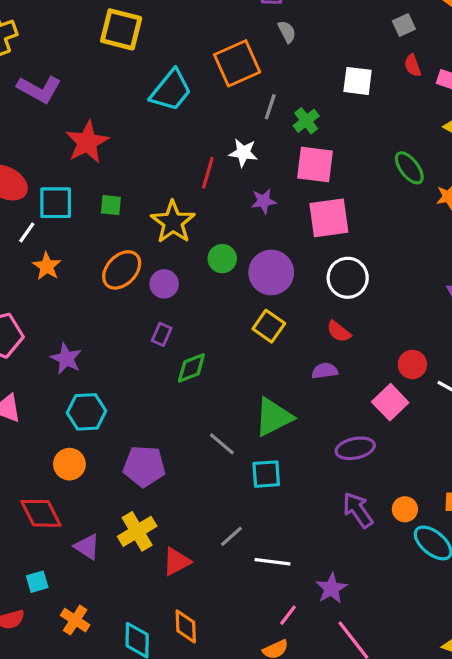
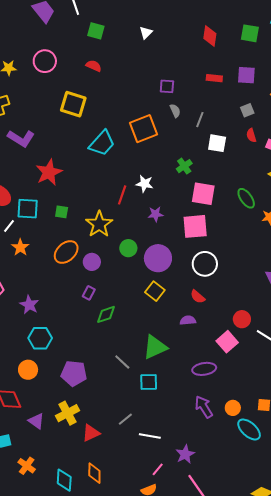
gray line: (270, 107) -> (200, 120), moved
pink square: (315, 165) -> (203, 194), moved

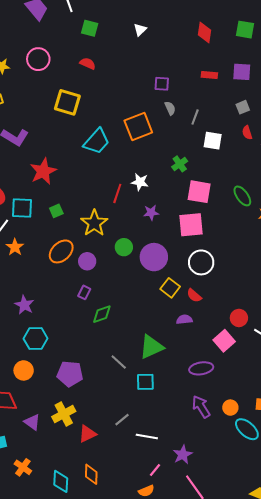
green square: (62, 212) -> (56, 211), turned -32
yellow square: (155, 291) -> (170, 288), moved

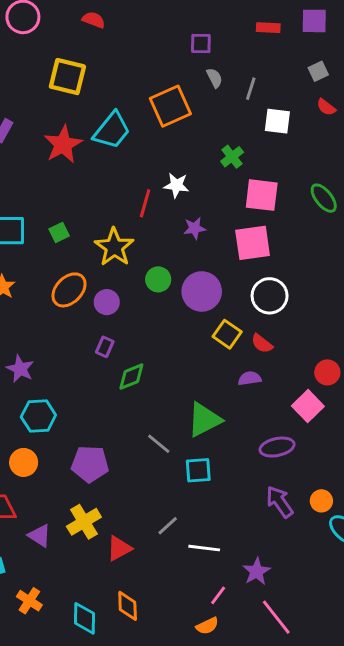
red semicircle: (247, 133) -> (326, 107), turned -32
red star: (43, 171) -> (63, 144), moved

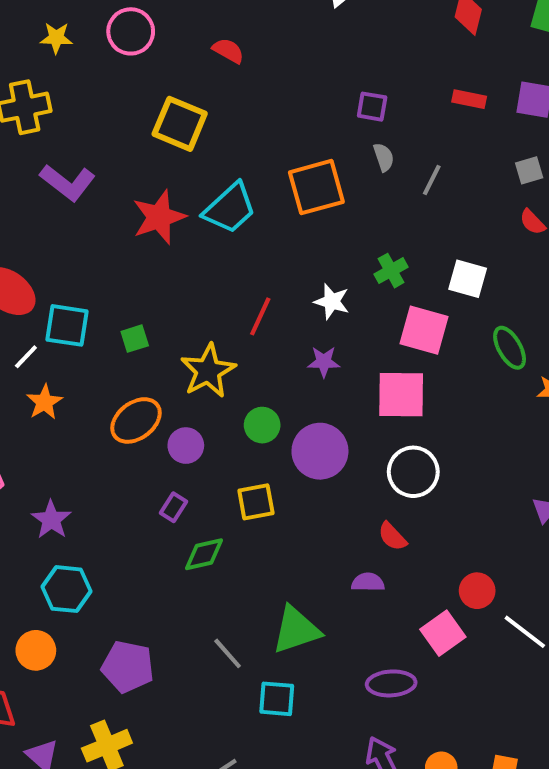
white square: (277, 121) -> (468, 279), moved
white star: (176, 185) -> (332, 301), moved
yellow square: (227, 334) -> (256, 502), moved, turned 36

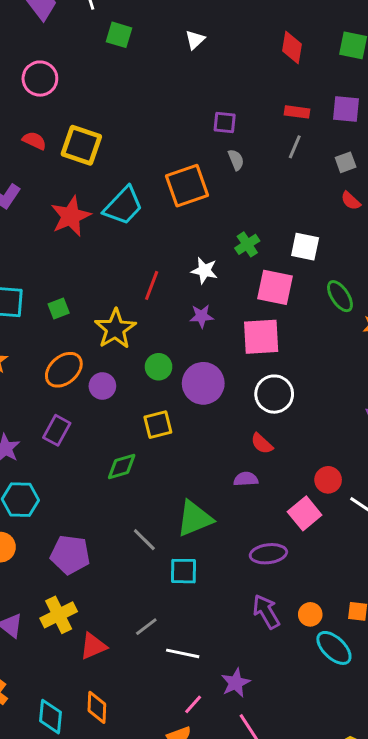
red semicircle: (228, 51) -> (34, 141), moved
gray line: (432, 180) -> (295, 147), moved
purple rectangle: (173, 507) -> (57, 430), moved, size x1.4

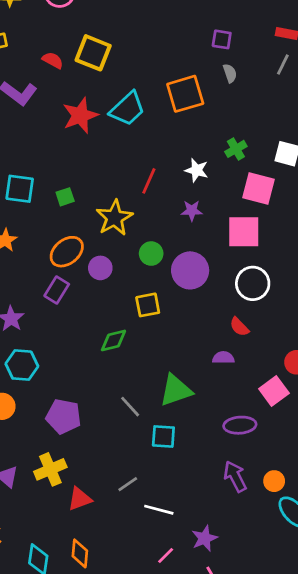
red semicircle: (34, 141) -> (53, 60), moved
purple rectangle: (57, 430) -> (57, 290), moved

